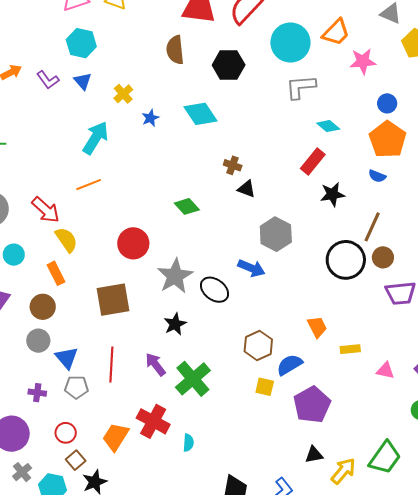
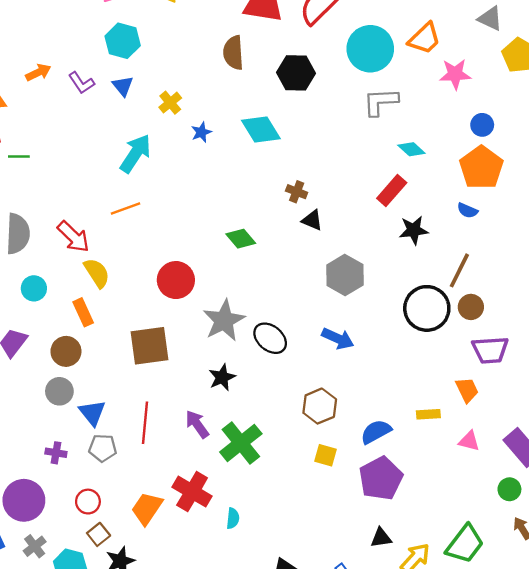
blue arrow: (251, 268) -> (338, 339), moved
orange trapezoid: (317, 327) -> (467, 390), moved
blue semicircle: (290, 365) -> (376, 432), moved

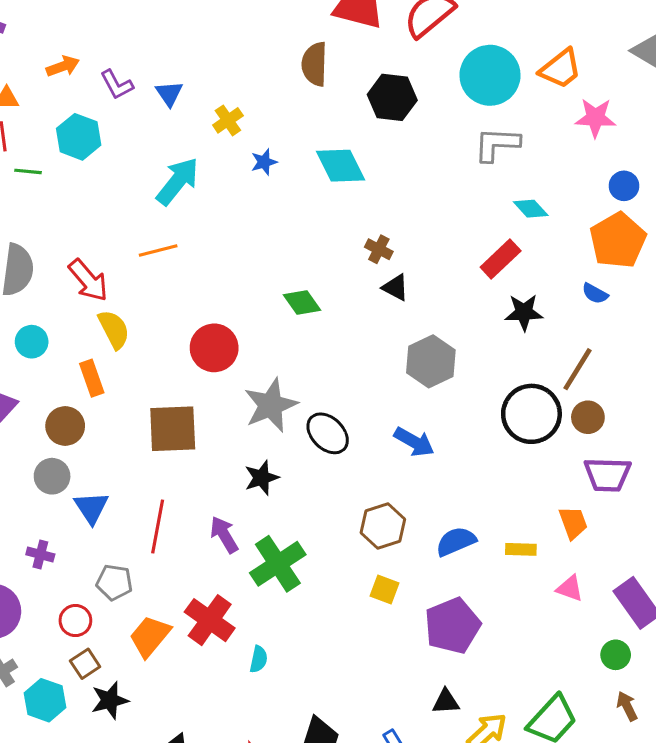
cyan hexagon: (123, 41) -> (79, 137), moved
blue semicircle: (376, 432) -> (456, 541), moved
gray pentagon: (103, 448) -> (114, 582), moved

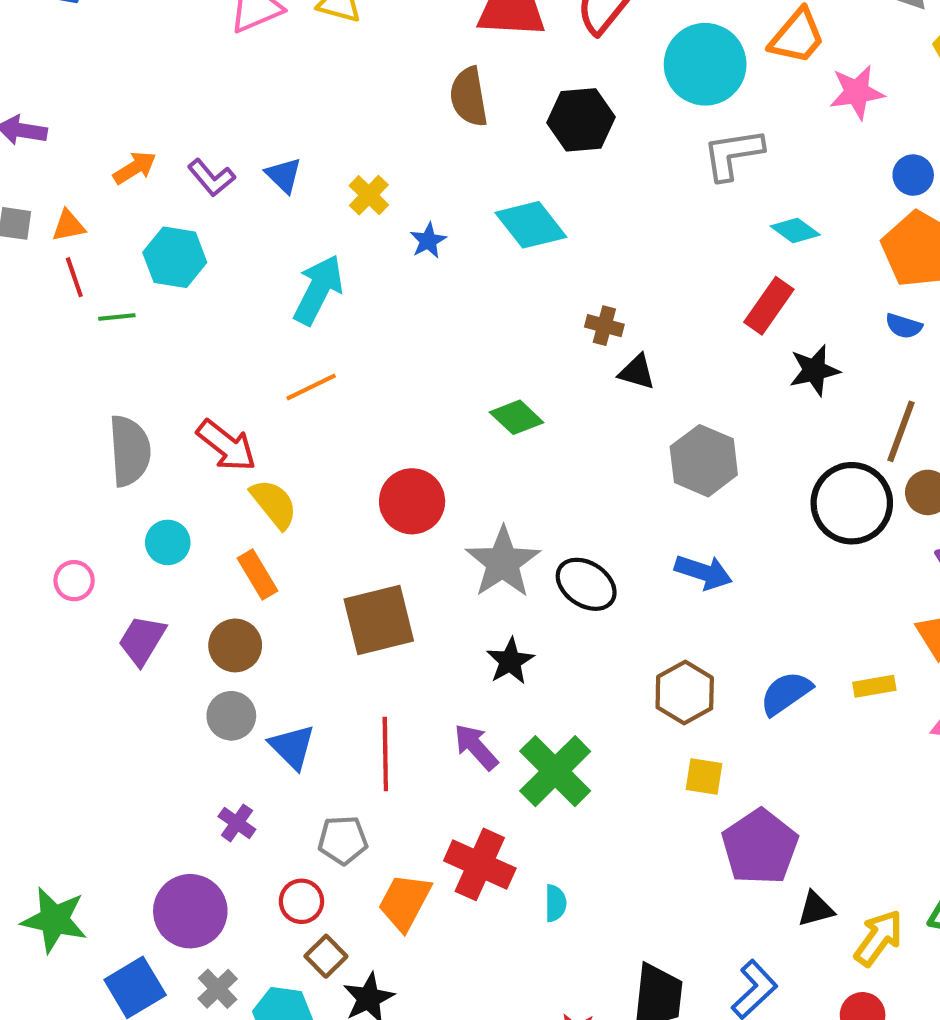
purple cross: (40, 554) -> (237, 823), turned 32
purple pentagon: (452, 626) -> (760, 847), moved

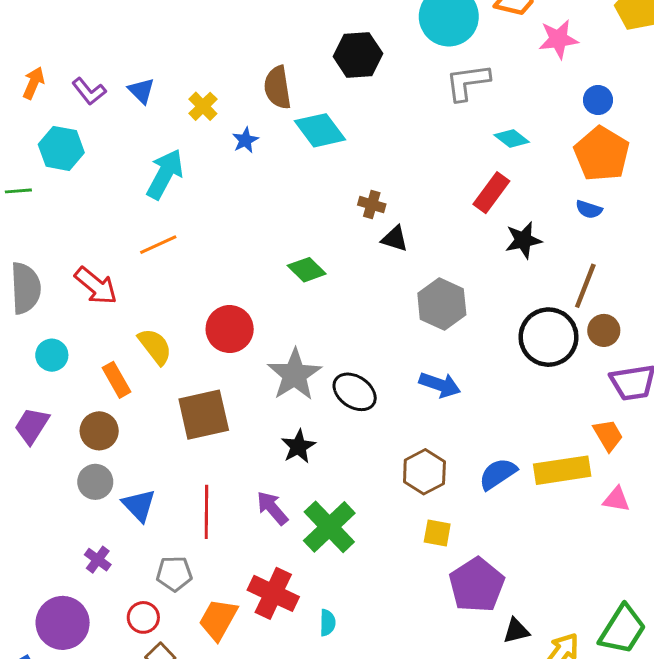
brown semicircle: (469, 97) -> (278, 87), moved
orange arrow: (135, 168) -> (34, 83), turned -36
yellow semicircle: (274, 504) -> (155, 346), moved
yellow rectangle: (874, 686) -> (562, 470), size x1.8

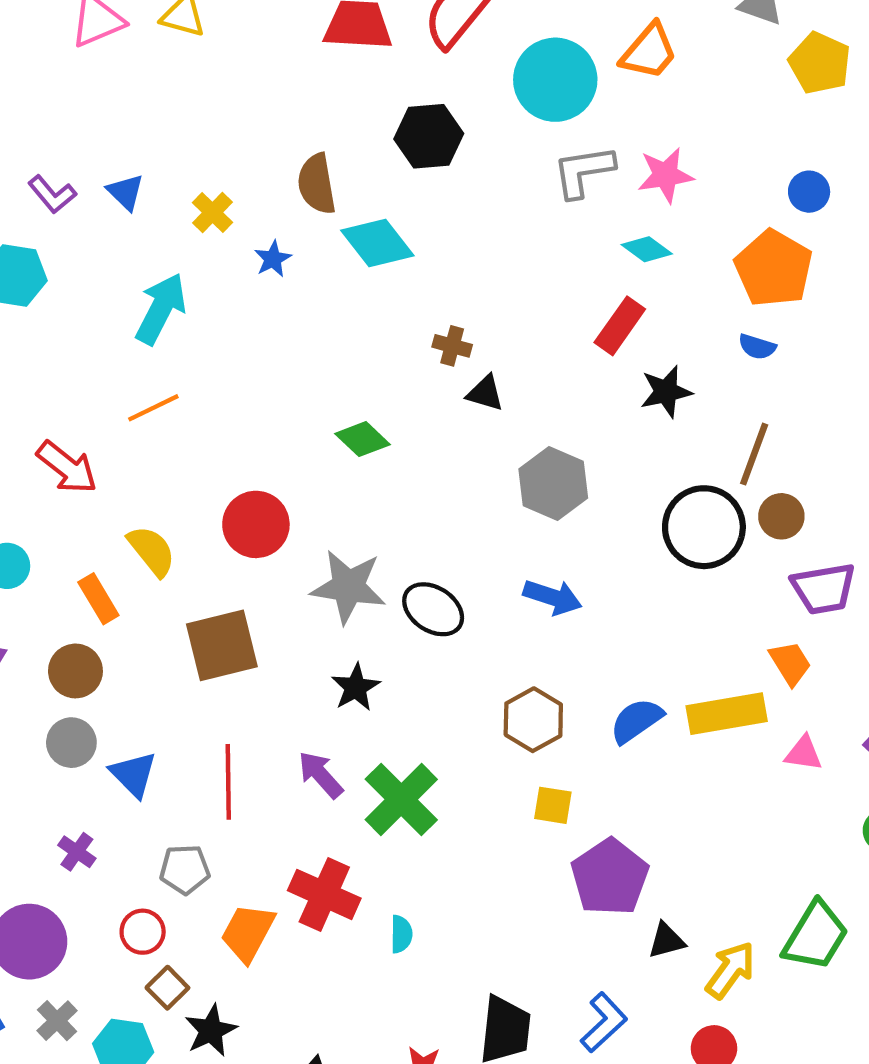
pink star: (558, 39) -> (666, 175), moved
blue circle: (598, 100) -> (809, 192), moved
gray star: (295, 375) -> (348, 587), turned -30

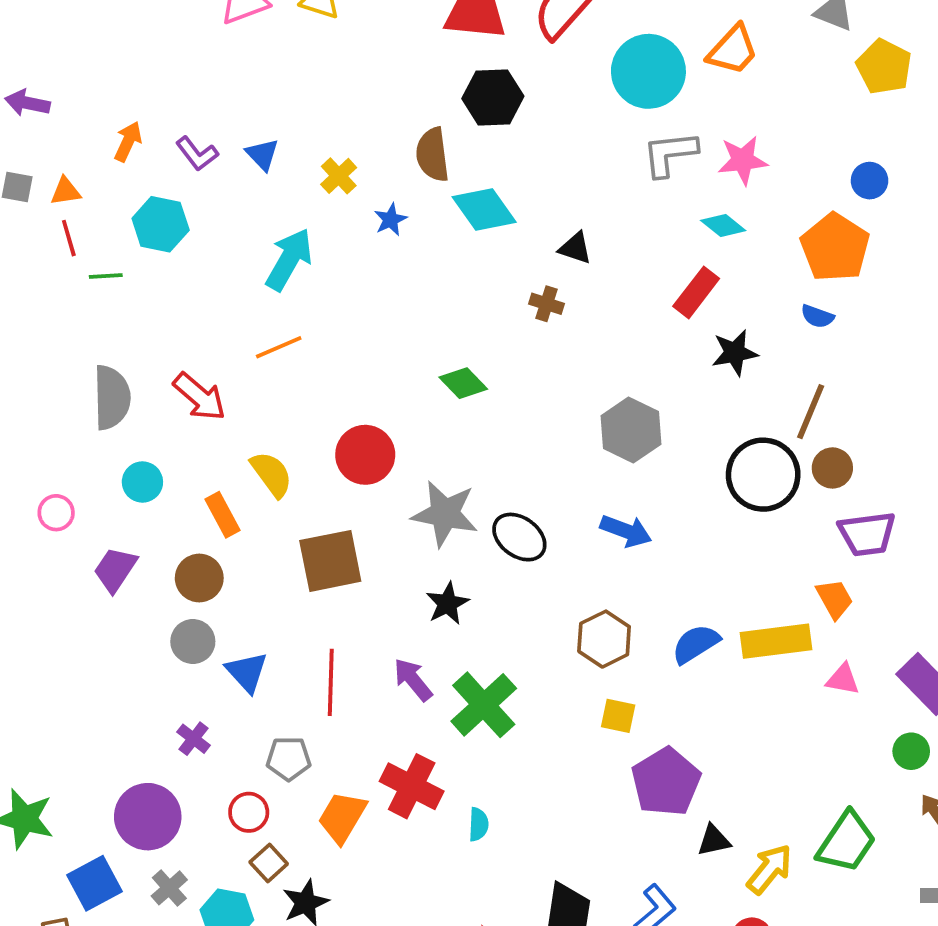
black hexagon: (429, 136) -> (493, 97), moved
black triangle: (485, 393) -> (575, 248), moved

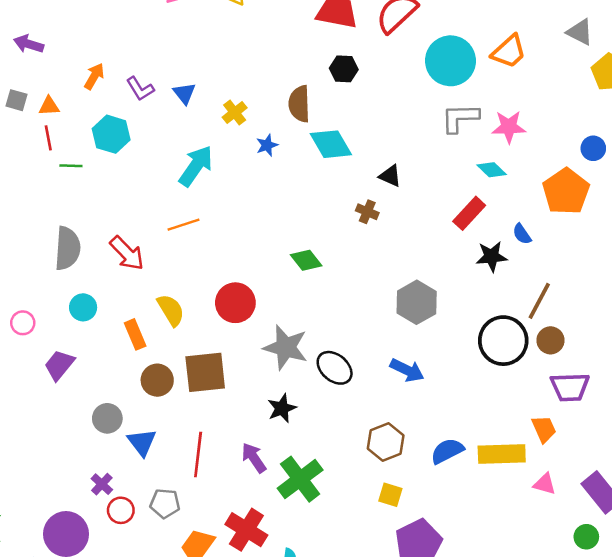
black hexagon: (493, 97) -> (344, 69), size x0.7
blue semicircle: (817, 316) -> (522, 234), moved, turned 30
brown circle: (199, 578) -> (157, 380), moved
red circle: (249, 812) -> (121, 510), moved

